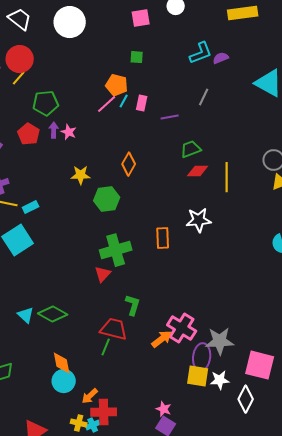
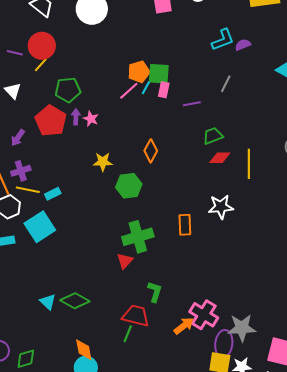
green square: (137, 57) -> (159, 74), moved, size x1.6
orange pentagon: (117, 85) -> (139, 72), turned -30
red pentagon: (29, 134) -> (51, 121), size x1.4

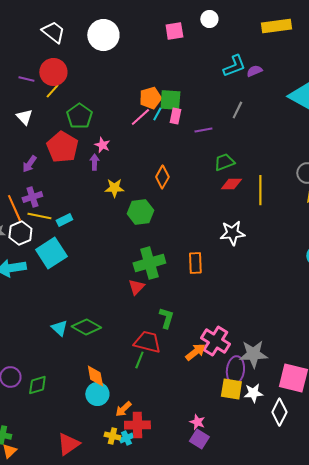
green pentagon: (68, 90) -> (79, 116), turned -30
purple arrow: (76, 117) -> (94, 162), moved
orange rectangle: (185, 225) -> (195, 263), moved

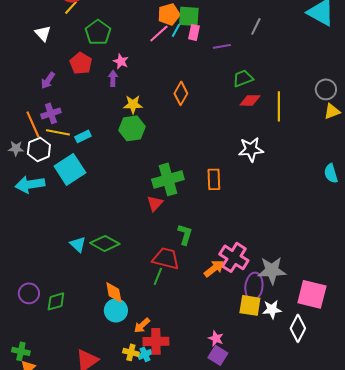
red pentagon: (62, 147) -> (81, 63), size x0.7
green hexagon: (140, 212) -> (132, 128), moved

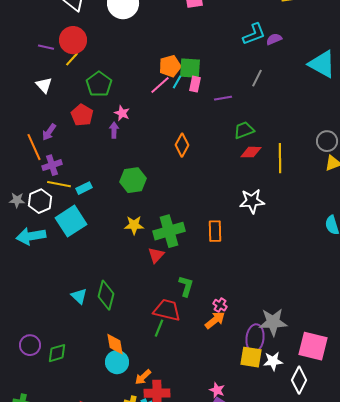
yellow star: (133, 104) -> (134, 225), moved
orange line: (33, 124) -> (34, 147), moved
green diamond: (105, 243) -> (106, 295), turned 76
pink cross: (234, 257) -> (220, 305), moved, size x0.5

